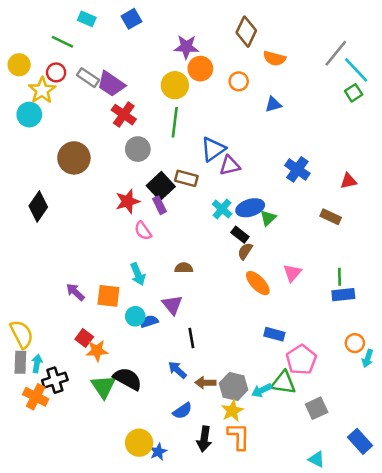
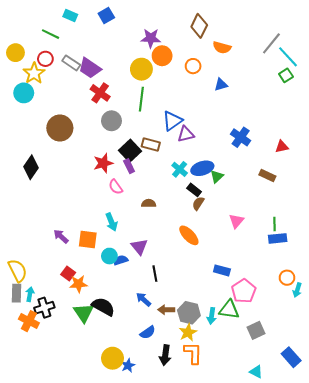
brown semicircle: (184, 268) -> (149, 203), moved
orange ellipse: (258, 283) -> (189, 235), moved
cyan arrow: (262, 390) -> (212, 316), turned -56

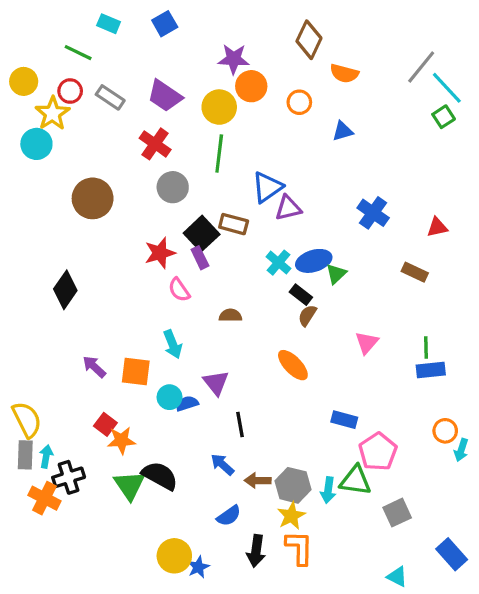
purple trapezoid: (90, 68) -> (165, 96), moved
black diamond: (31, 167) -> (65, 290), moved

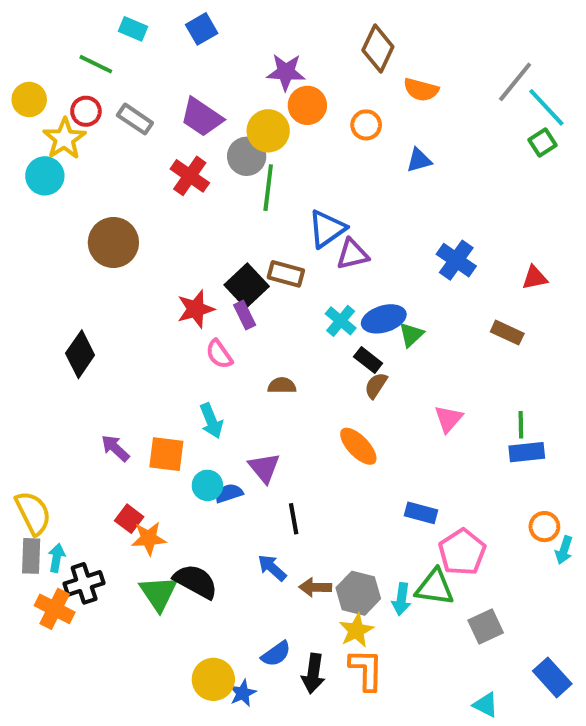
gray circle: (173, 187) -> (247, 156), moved
blue semicircle: (229, 516) -> (276, 654), moved

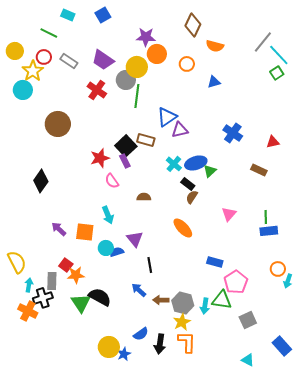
gray rectangle: (31, 556) -> (52, 281), moved

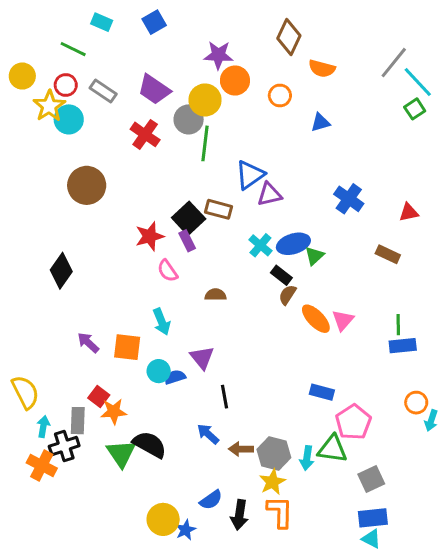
cyan circle: (23, 90) -> (69, 119), moved
orange ellipse: (183, 228) -> (316, 319), moved
blue rectangle: (282, 346) -> (373, 518), moved, turned -54

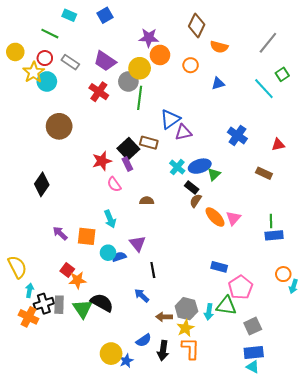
cyan line: (418, 82) -> (264, 89), moved
gray rectangle: (78, 421) -> (59, 305), moved
brown arrow: (241, 449) -> (164, 317), moved

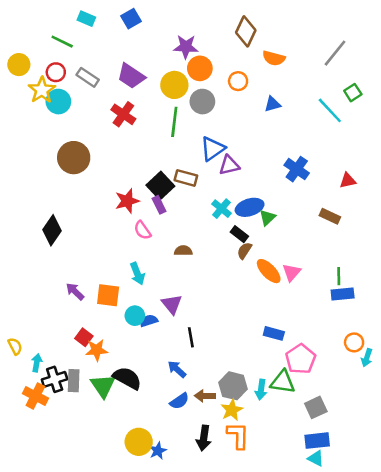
gray circle: (128, 81) -> (202, 102), moved
yellow semicircle: (17, 267) -> (15, 346), moved, size x0.6
blue semicircle: (144, 340) -> (179, 401), moved

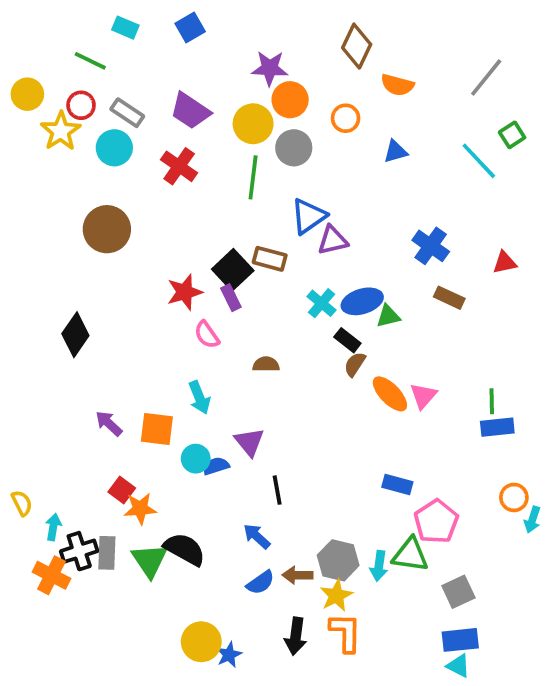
cyan circle: (58, 102) -> (114, 148), moved
brown rectangle: (330, 216) -> (449, 298), moved
green triangle: (267, 218) -> (388, 316), turned 30

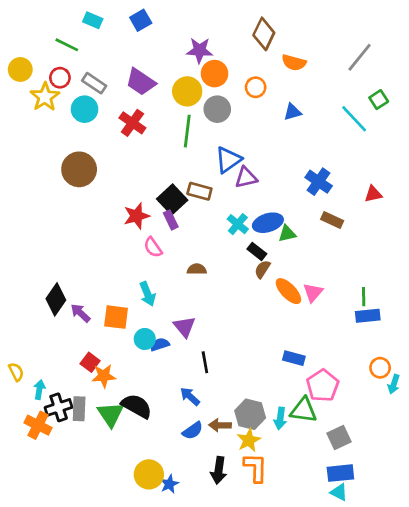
black diamond: (75, 335) -> (56, 299), moved

